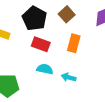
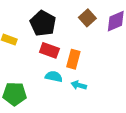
brown square: (67, 14) -> (87, 18), moved
orange rectangle: (74, 43) -> (73, 59), moved

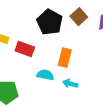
black pentagon: (43, 23) -> (50, 22), moved
red rectangle: (49, 50) -> (25, 49), moved

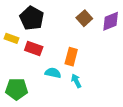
black pentagon: (50, 22) -> (32, 18), moved
cyan arrow: (70, 84) -> (76, 81), turned 48

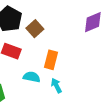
brown square: (84, 18) -> (35, 29), moved

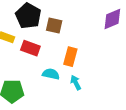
brown square: (35, 29) -> (54, 25), turned -35

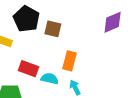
red rectangle: (30, 48) -> (29, 69), moved

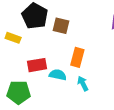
red rectangle: (29, 69) -> (37, 65), turned -30

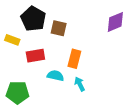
red rectangle: (37, 65) -> (35, 56), moved

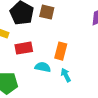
brown square: (59, 28) -> (47, 12), moved

